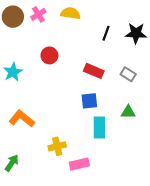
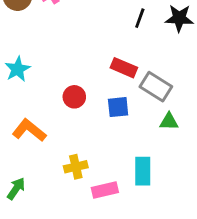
red circle: (49, 55) -> (74, 97), moved
gray rectangle: (128, 74) -> (156, 87), moved, size x1.5
cyan rectangle: (99, 127) -> (143, 171), moved

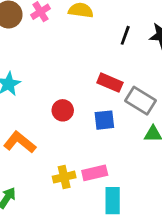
cyan rectangle: (143, 171) -> (113, 201), moved
pink rectangle: (105, 190) -> (95, 173), moved

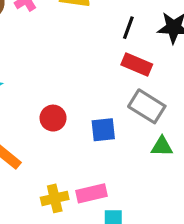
red rectangle: (110, 83) -> (137, 64), moved

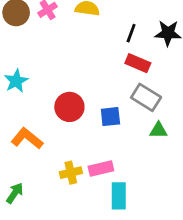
red circle: (53, 118) -> (69, 107), size x1.4

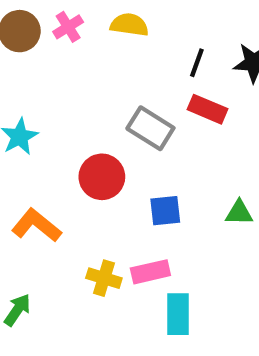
gray rectangle: (146, 97) -> (150, 128), moved
blue square: (110, 117) -> (165, 211), moved
yellow cross: (71, 173) -> (104, 278), turned 30

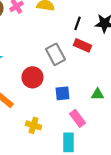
gray rectangle: (150, 128) -> (56, 54), turned 30
pink rectangle: (150, 272) -> (78, 118), moved, turned 66

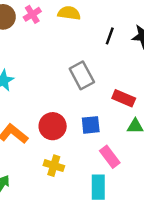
red rectangle: (82, 45) -> (124, 98), moved
red circle: (32, 77) -> (53, 126), moved

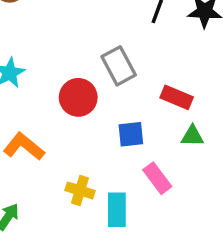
red circle: (53, 126) -> (78, 97), moved
cyan rectangle: (98, 187) -> (117, 210), moved

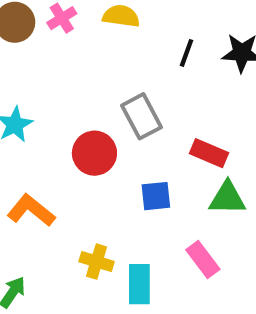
green triangle: (192, 136) -> (227, 198), size x1.4
pink rectangle: (157, 178) -> (203, 259), moved

